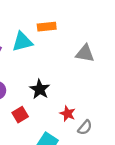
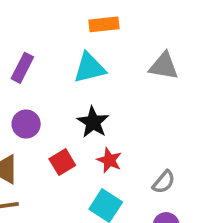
cyan triangle: (22, 42) -> (89, 68), moved
red star: (68, 114) -> (109, 160), moved

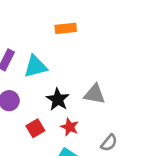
gray triangle: (164, 66) -> (95, 94), moved
cyan triangle: (89, 68) -> (35, 66), moved

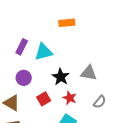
gray semicircle: (109, 143) -> (100, 102), moved

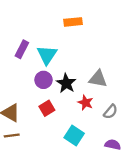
cyan triangle: (44, 52) -> (47, 55), turned -42
purple circle: (24, 78) -> (43, 80), moved
red star: (70, 98) -> (85, 103), moved

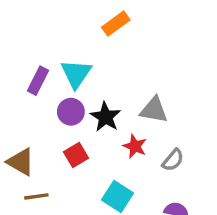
orange rectangle: (73, 22) -> (116, 24), turned -30
purple rectangle: (22, 49) -> (38, 81), moved
brown line: (12, 135) -> (36, 196), moved

